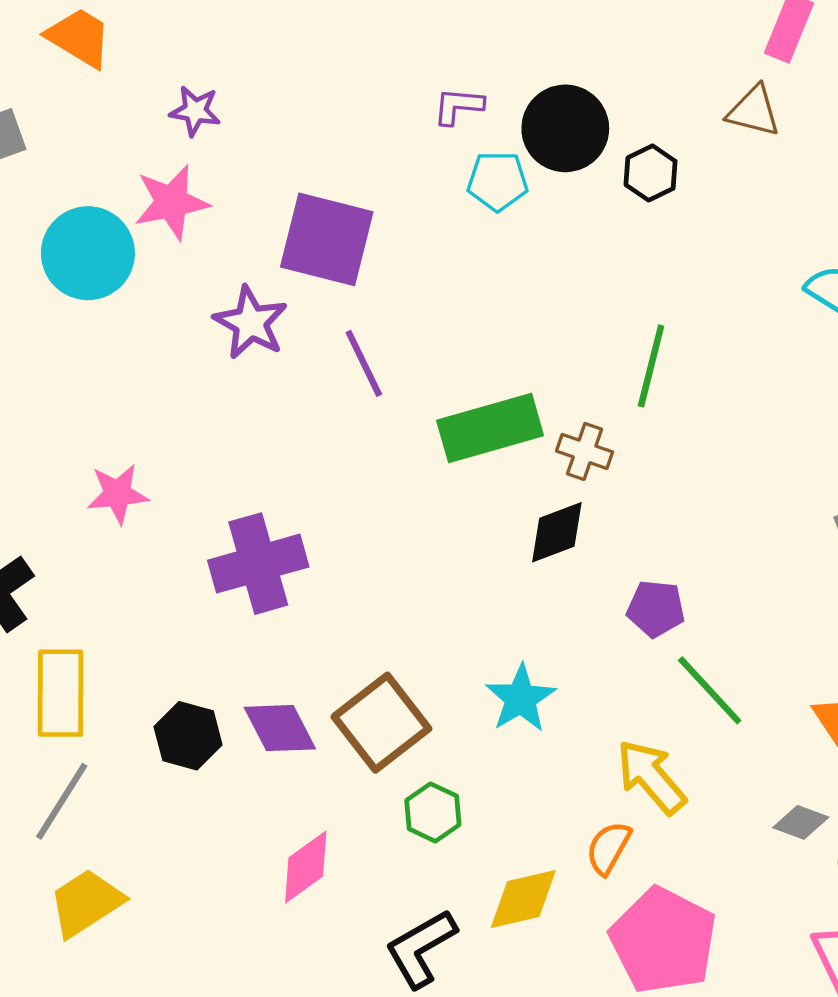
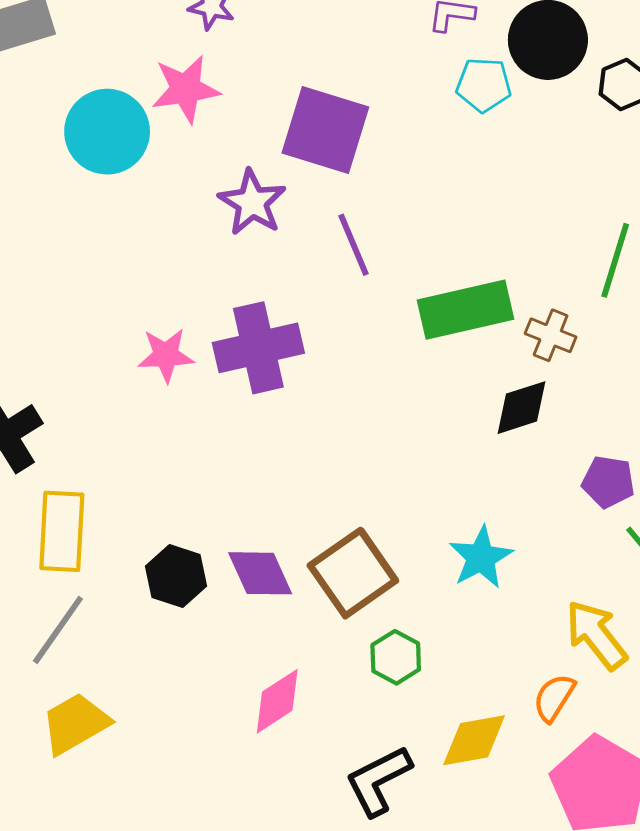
pink star: (118, 494) -> (166, 355), moved
purple cross: (258, 564) -> (258, 348), moved

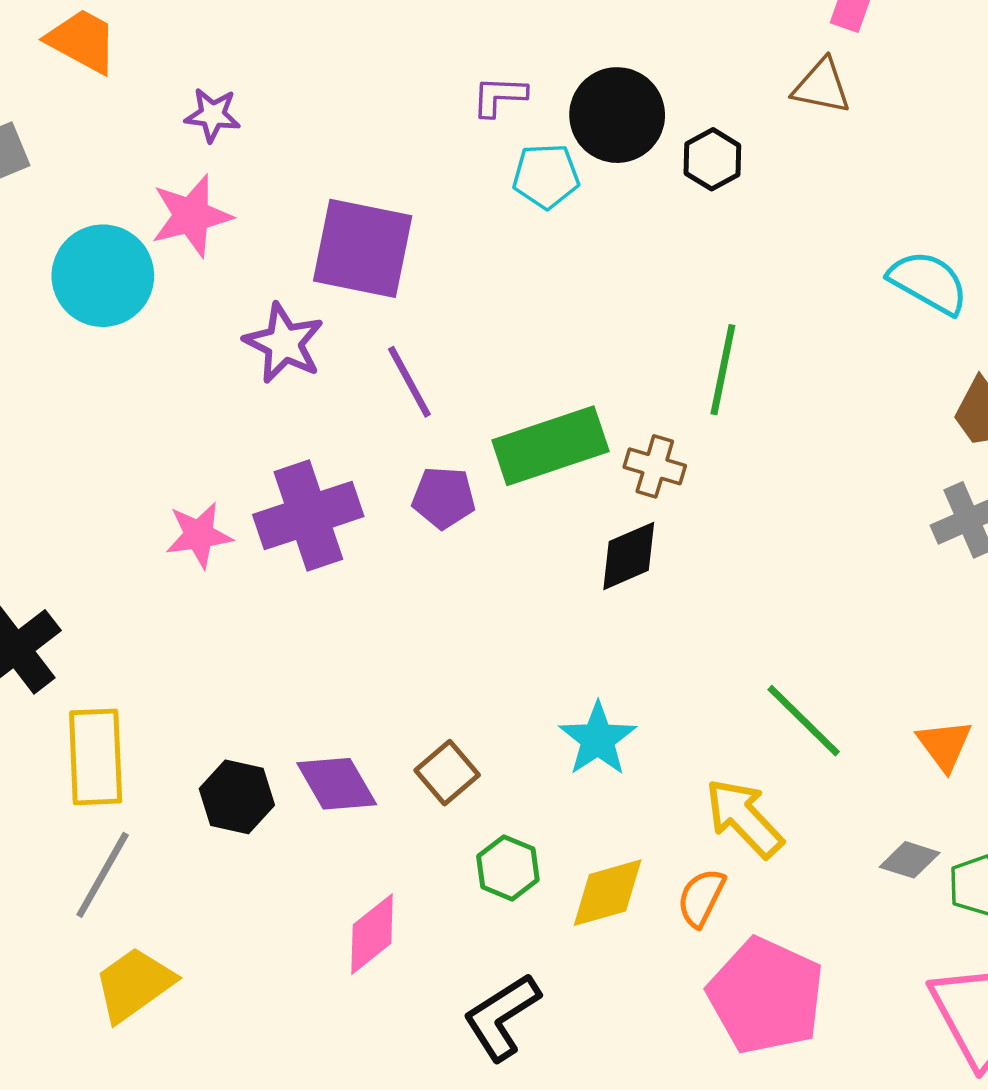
purple pentagon: (608, 482) -> (444, 498), moved
brown square: (353, 573) -> (447, 773), size x0.6
yellow diamond: (474, 740) -> (608, 893), moved

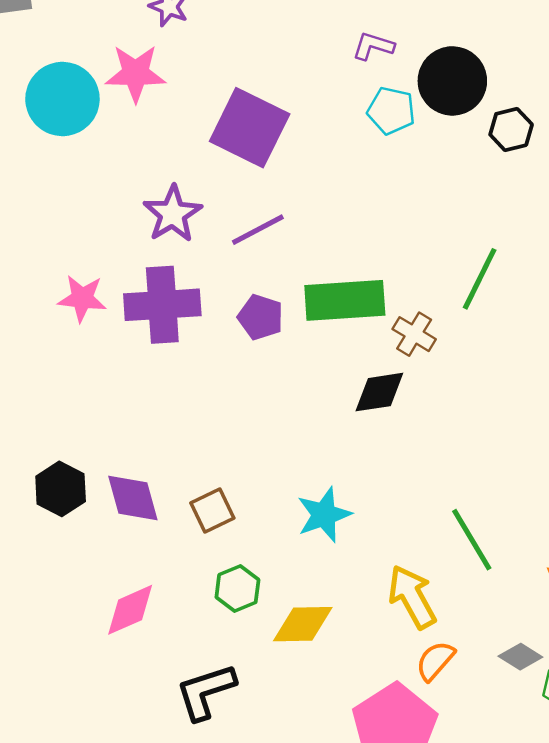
purple star: (284, 343) -> (173, 214), moved
purple line: (409, 382) -> (258, 230), turned 76
orange semicircle: (701, 898) -> (435, 661), moved

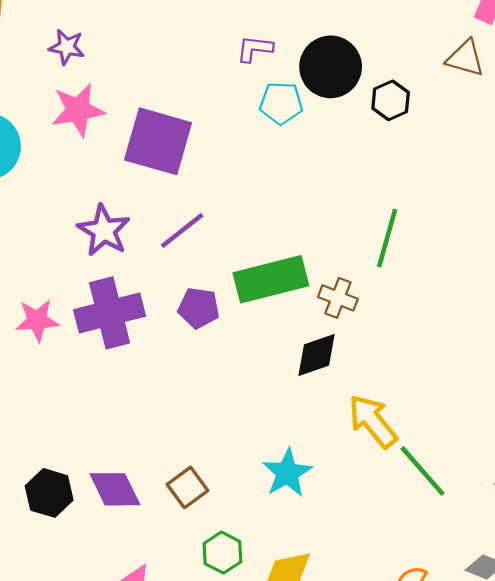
pink star: (136, 73) -> (78, 110), moved
yellow arrow: (412, 597) -> (373, 421), moved

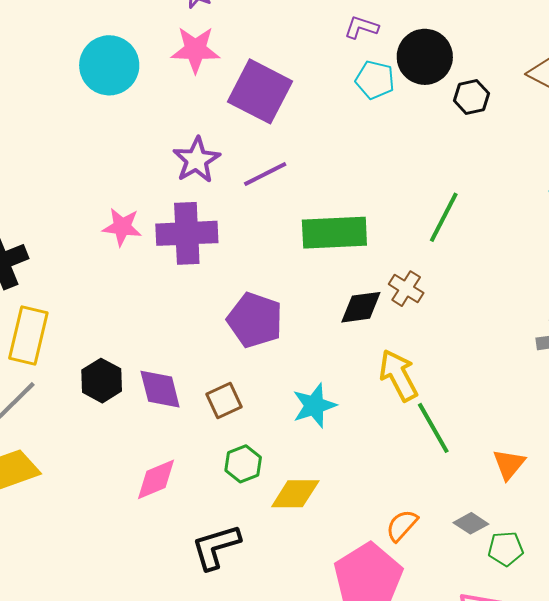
brown cross: (338, 298) -> (406, 289), moved
purple pentagon: (199, 308) -> (255, 320), moved, size x1.5

